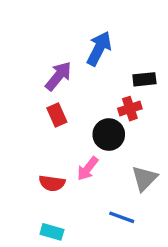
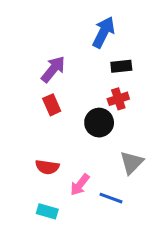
blue arrow: (99, 48) -> (104, 32), moved
black rectangle: (144, 79) -> (121, 66), moved
pink arrow: (88, 169) -> (80, 185), moved

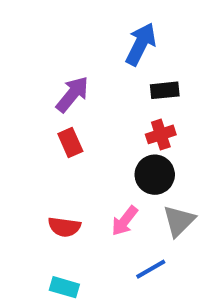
black circle: (99, 123) -> (155, 175), moved
pink arrow: (80, 185) -> (125, 221), moved
blue line: (111, 198) -> (151, 269), turned -50

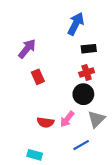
purple arrow: (72, 94) -> (27, 49), moved
red semicircle: (64, 227) -> (45, 122), moved

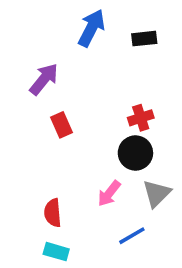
blue arrow: (76, 24) -> (91, 28), moved
black rectangle: (89, 49) -> (144, 39), moved
red semicircle: (45, 122) -> (53, 213), moved, turned 77

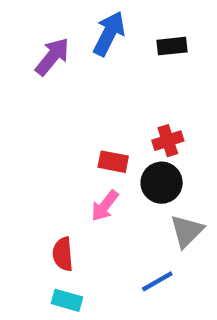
purple arrow: (44, 79) -> (52, 57), moved
red rectangle: (62, 125) -> (113, 162), moved, turned -55
pink arrow: (109, 193) -> (105, 206), moved

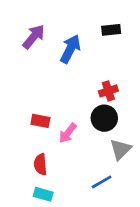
blue arrow: (109, 33) -> (70, 49), moved
red rectangle: (113, 162) -> (40, 121), moved

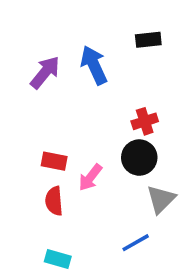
purple arrow: (34, 37) -> (45, 72), moved
blue arrow: (70, 49) -> (94, 65), turned -52
red semicircle: (40, 164) -> (54, 201), moved

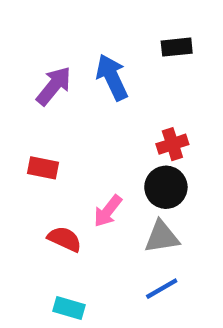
red rectangle: (54, 161) -> (43, 168), moved
gray triangle: (161, 199) -> (162, 237), moved, turned 36
red semicircle: (54, 201) -> (65, 239), turned 120

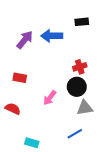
blue arrow: (112, 77) -> (52, 36), turned -65
gray triangle: (162, 237) -> (85, 108), moved
red semicircle: (65, 239) -> (13, 109), moved

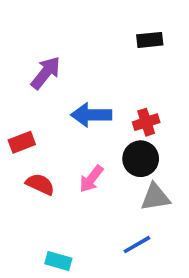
blue arrow: (52, 36) -> (91, 115), moved
red rectangle: (20, 78) -> (22, 142), moved, turned -32
red semicircle: (13, 109) -> (40, 184), moved

